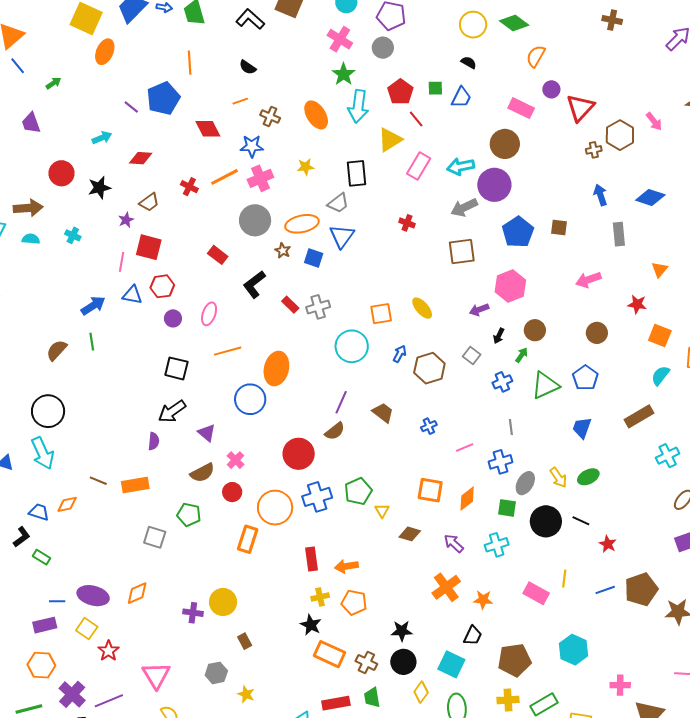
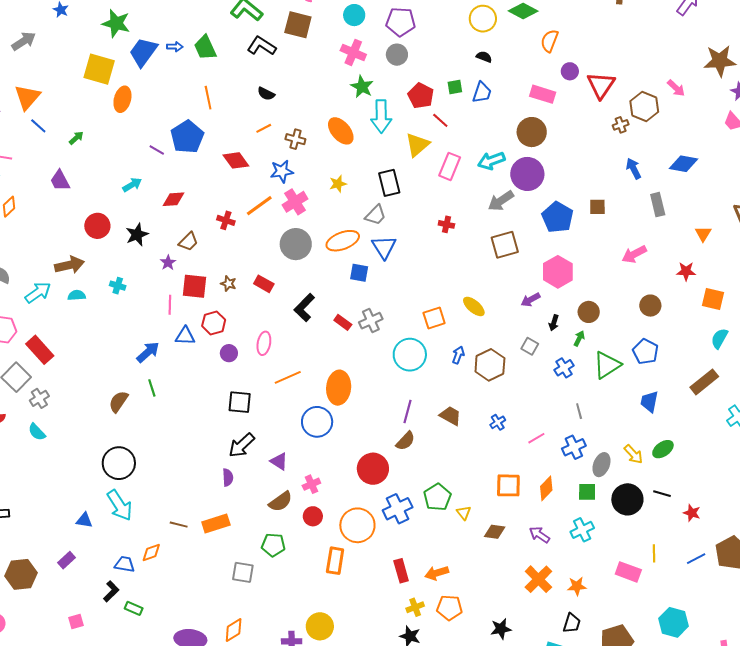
brown star: (283, 251) -> (228, 284), moved
pink cross: (236, 460) -> (311, 484), turned 30

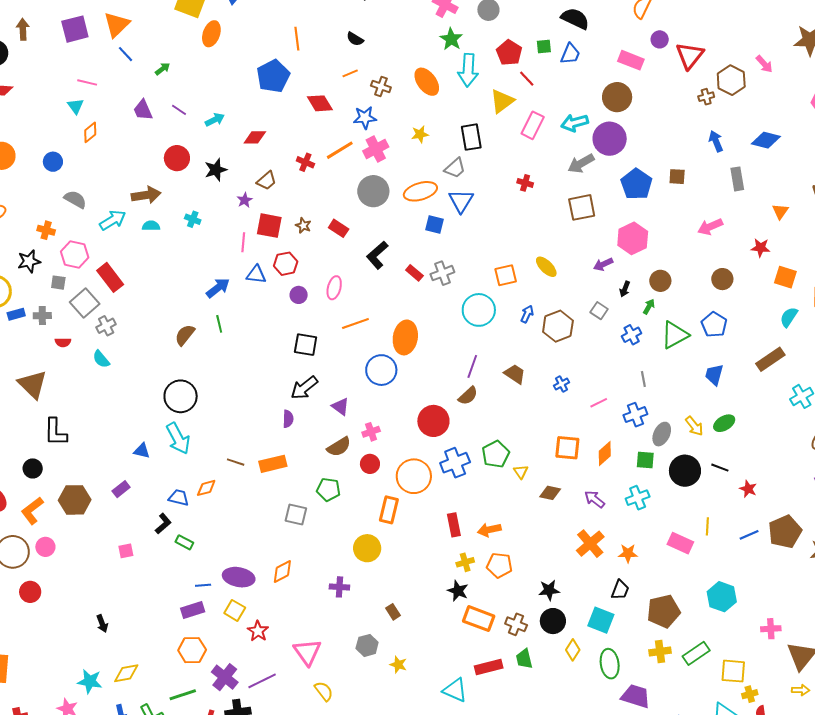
black semicircle: (484, 57) -> (575, 19), size x1.8
purple line: (157, 150) -> (179, 110), moved
yellow circle: (320, 626) -> (367, 548), moved

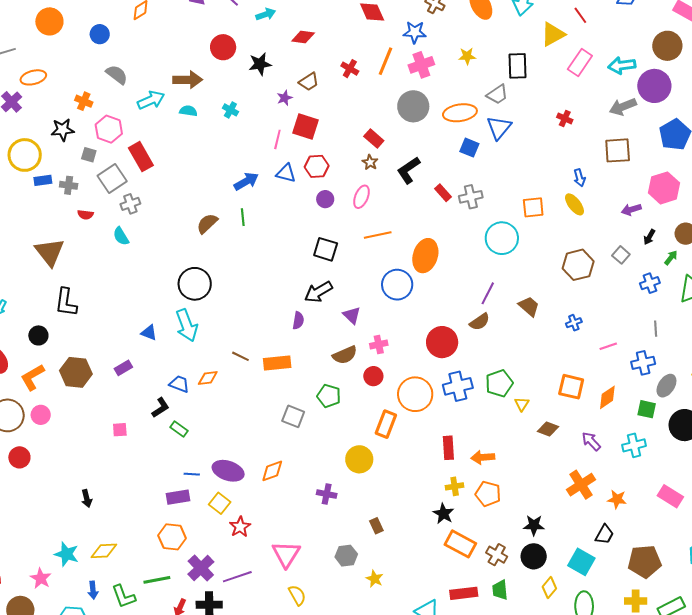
orange line: (340, 150) -> (385, 61), turned -44
brown star: (303, 226) -> (370, 162), moved
blue arrow: (527, 314) -> (579, 178), moved, turned 132

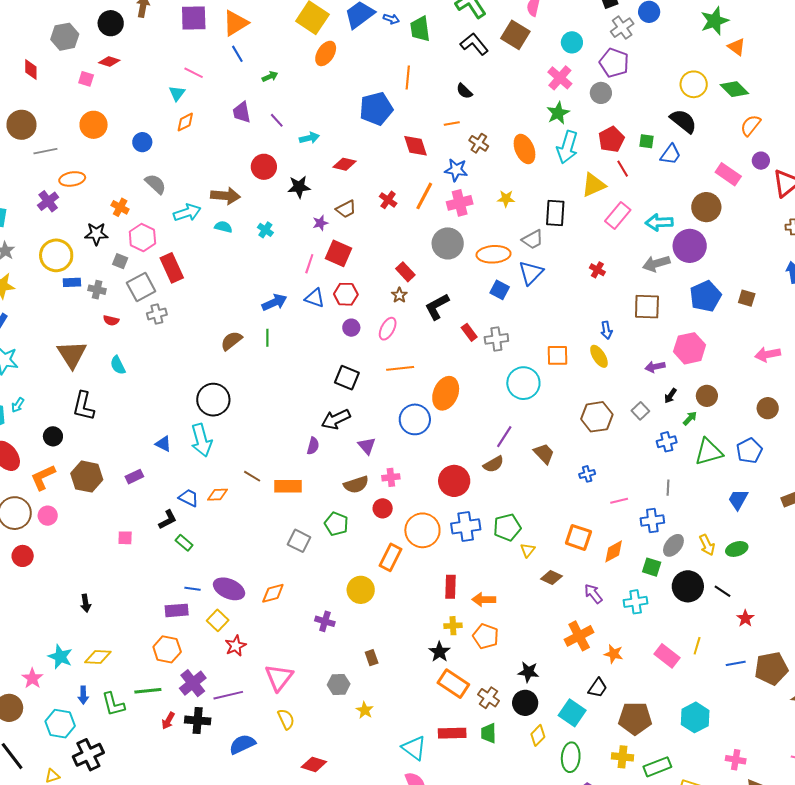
cyan semicircle: (121, 236) -> (118, 365), moved

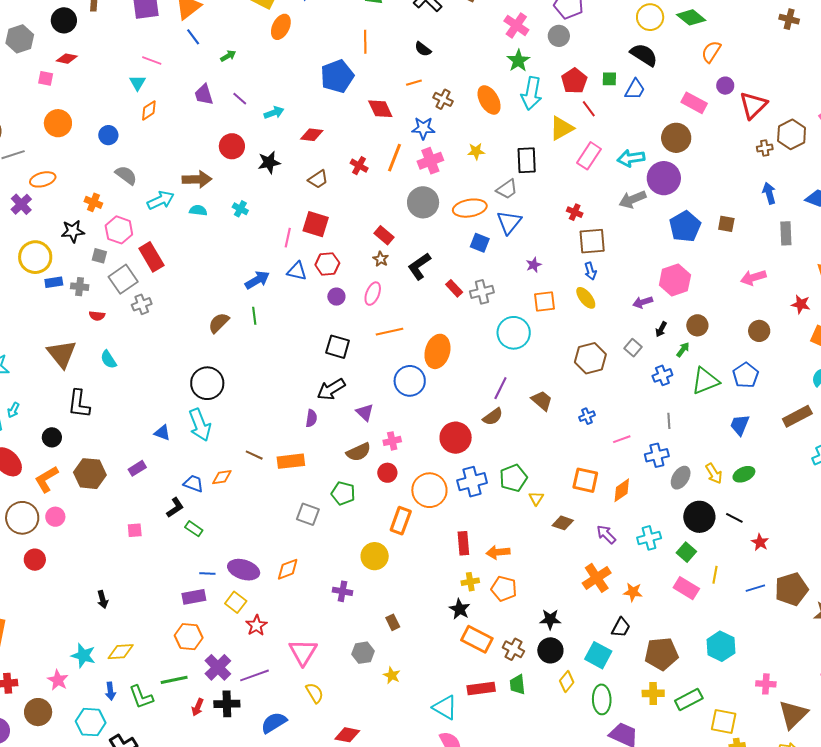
purple star: (320, 223) -> (534, 265), moved
brown square: (647, 307) -> (592, 241), moved
green square: (652, 567) -> (686, 552), moved, turned 30

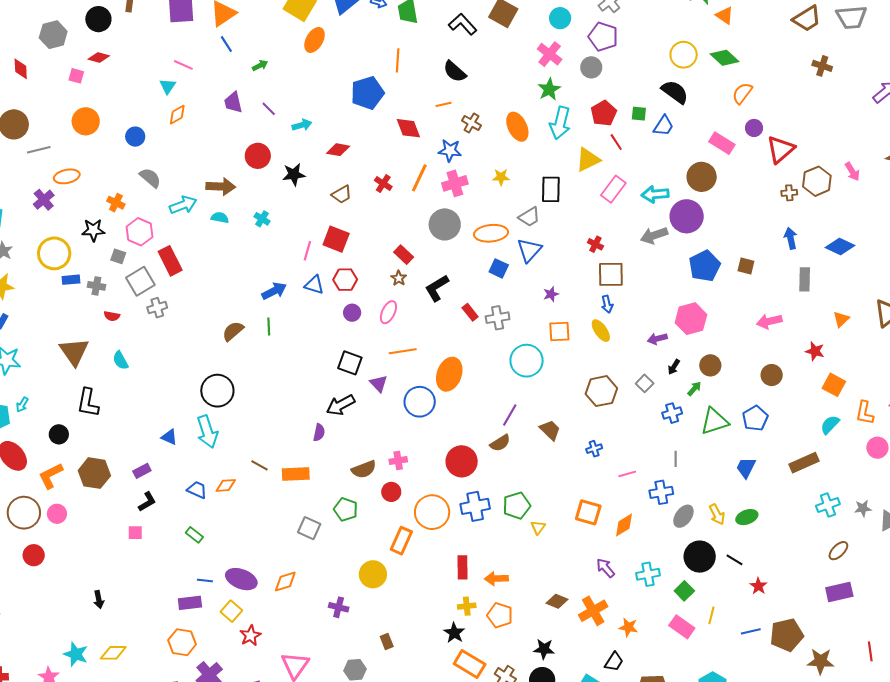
black semicircle: (423, 49) -> (455, 72), size x1.4
purple triangle: (365, 412) -> (379, 384), moved
black L-shape: (175, 508) -> (147, 502), moved
brown diamond: (563, 523) -> (557, 601), moved

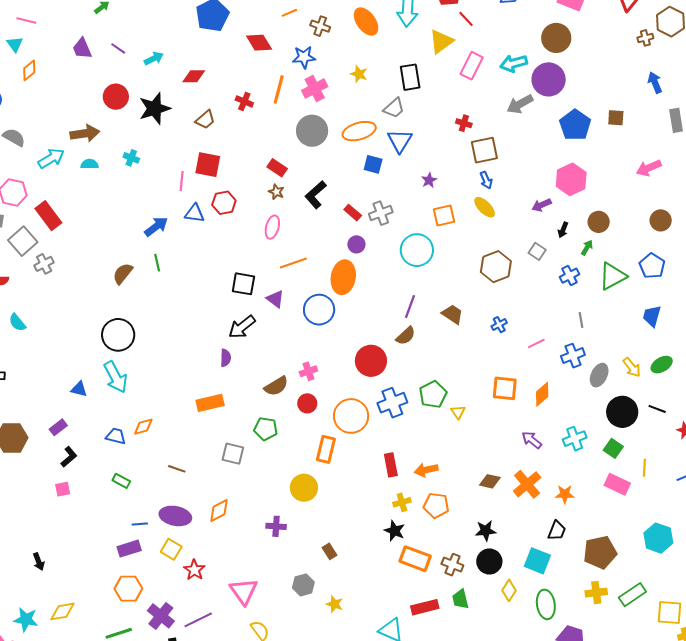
black star: (294, 174) -> (155, 108), size x1.4
yellow star: (501, 177) -> (359, 74), turned 30
purple circle: (352, 313) -> (356, 244), moved
brown line: (260, 465) -> (177, 469), moved

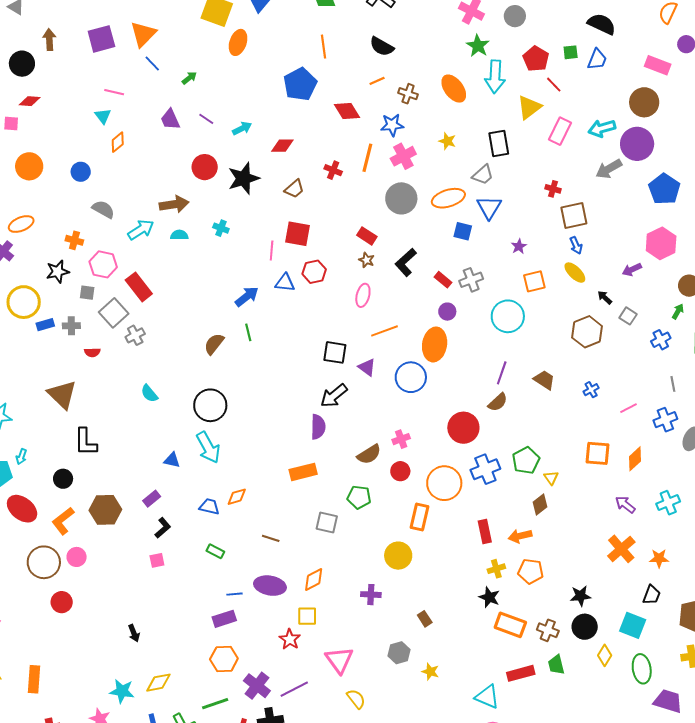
black arrow: (563, 230) -> (605, 298), moved, turned 112
cyan semicircle: (17, 322) -> (149, 394), moved
purple semicircle: (226, 358) -> (318, 427), size x1.4
brown diamond: (490, 481) -> (540, 505), moved, turned -50
yellow square: (171, 549) -> (307, 616), moved, turned -30

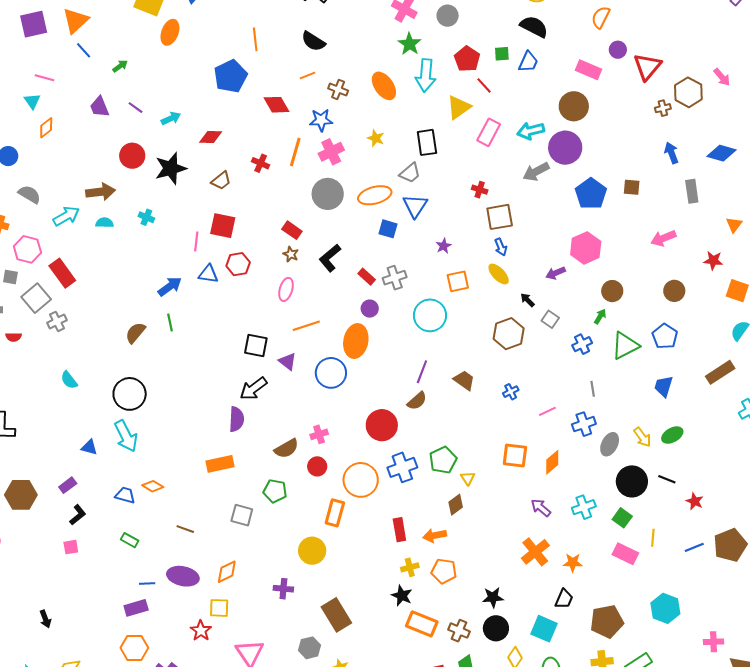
orange diamond: (237, 497) -> (153, 486), turned 45
brown rectangle: (425, 619) -> (336, 615), size x2.0

